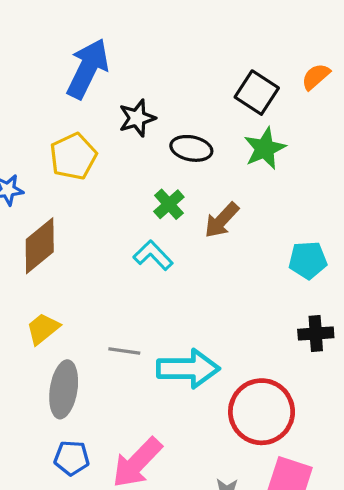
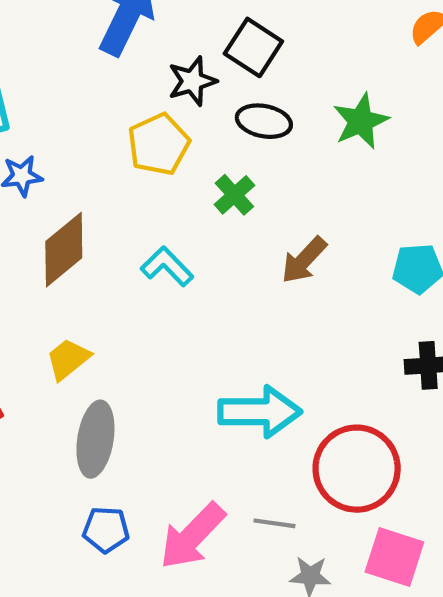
black square: (257, 93) -> (253, 47), moved
yellow pentagon: (73, 156) -> (159, 144), moved
brown arrow: (222, 220) -> (304, 260), moved
cyan L-shape: (153, 255) -> (167, 266), moved
gray line: (124, 351) -> (274, 523), moved

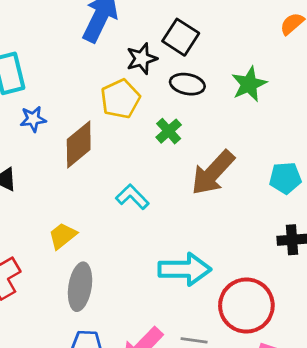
brown diamond: (64, 250) -> (79, 144), moved
brown arrow: (304, 260) -> (213, 173), size x1.5
cyan L-shape: (167, 266) -> (132, 197), moved

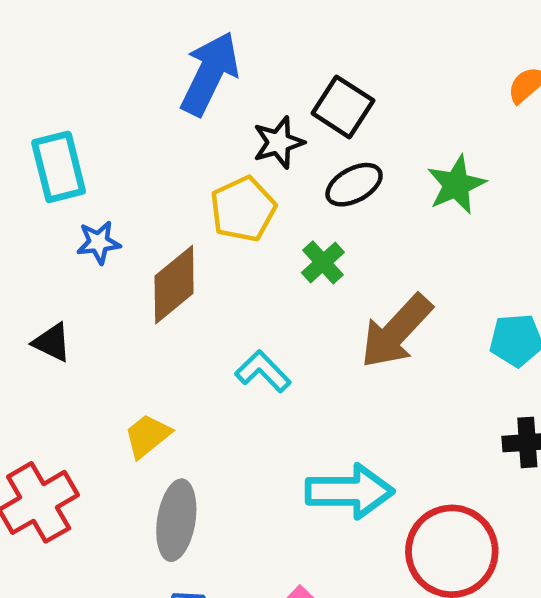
black ellipse: (187, 84) -> (354, 185), turned -40

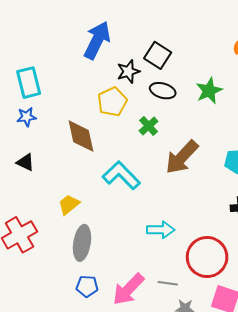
black ellipse: (354, 185) -> (163, 91), turned 45
blue star: (99, 242) -> (27, 117), moved
brown diamond: (174, 285) -> (81, 136), turned -63
cyan L-shape: (263, 371) -> (121, 175), size x1.5
cyan arrow: (350, 491) -> (161, 230), size x0.7

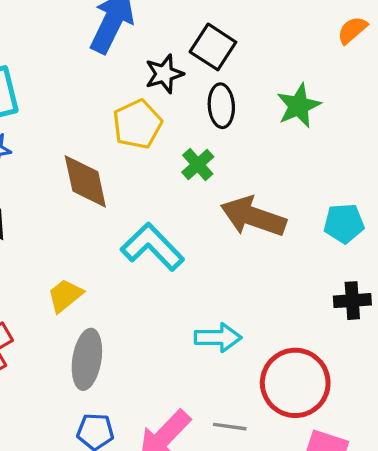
black ellipse: (163, 91) -> (221, 106), turned 70
brown arrow: (182, 157) -> (253, 217), turned 66

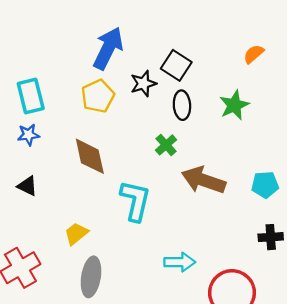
orange semicircle: (352, 30) -> (254, 54), moved
yellow pentagon: (137, 124) -> (98, 96), moved
cyan L-shape: (152, 247) -> (135, 201), turned 57

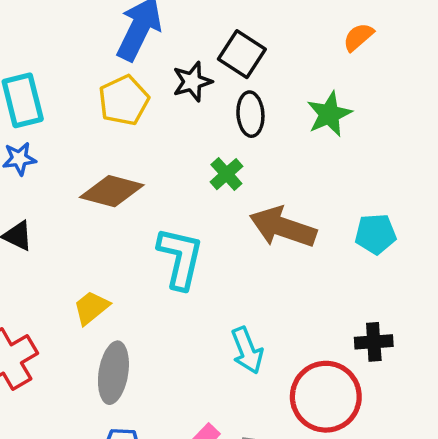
brown diamond: (90, 156) -> (112, 191), turned -63
black cross: (271, 237) -> (374, 342), moved
cyan arrow: (180, 262) -> (247, 350), turned 68

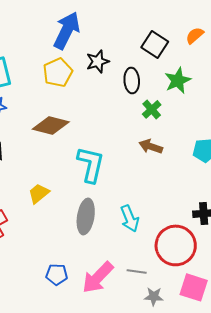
black square: (242, 54) -> (155, 44), moved
green cross: (226, 174) -> (152, 109), moved
brown arrow: (283, 227) -> (151, 146), size x0.6
gray ellipse: (113, 373) -> (86, 216), moved

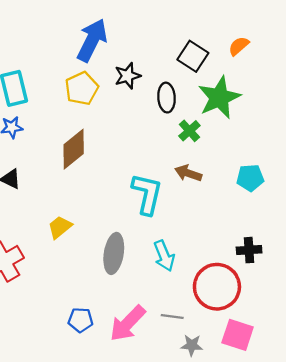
green star: (178, 80) -> (219, 98), size x1.4
brown diamond: (51, 125) -> (74, 149), turned -54
cyan L-shape: (91, 164) -> (147, 194), moved

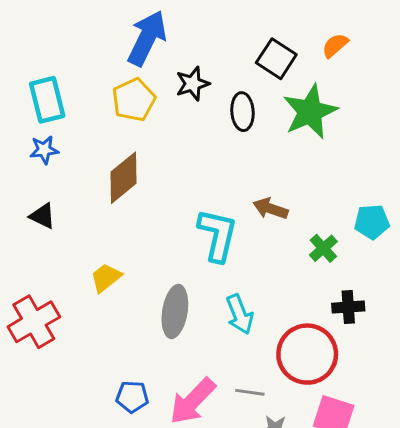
green cross: (189, 131) -> (323, 248), moved
cyan pentagon: (250, 178) -> (372, 222), moved

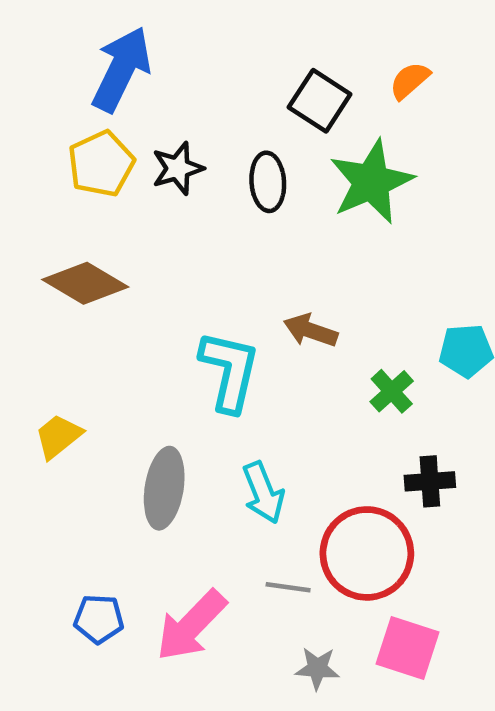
black star: (193, 84) -> (178, 168), moved
brown diamond: (123, 178) -> (85, 283), turned 70
gray line: (250, 392) -> (288, 587), moved

